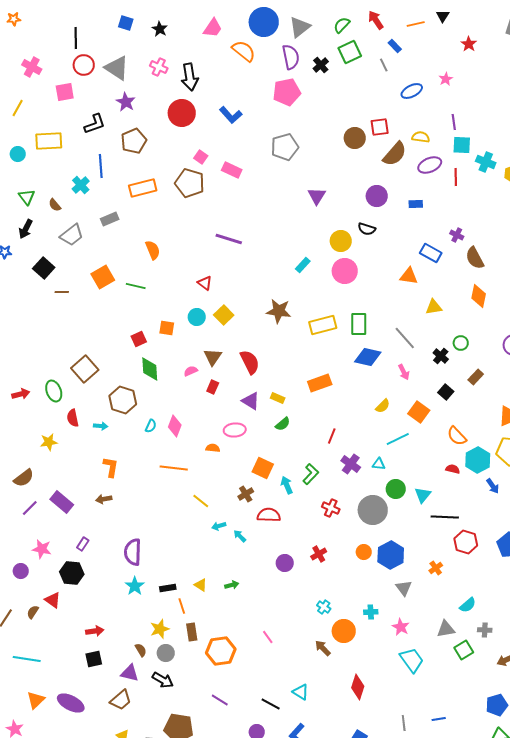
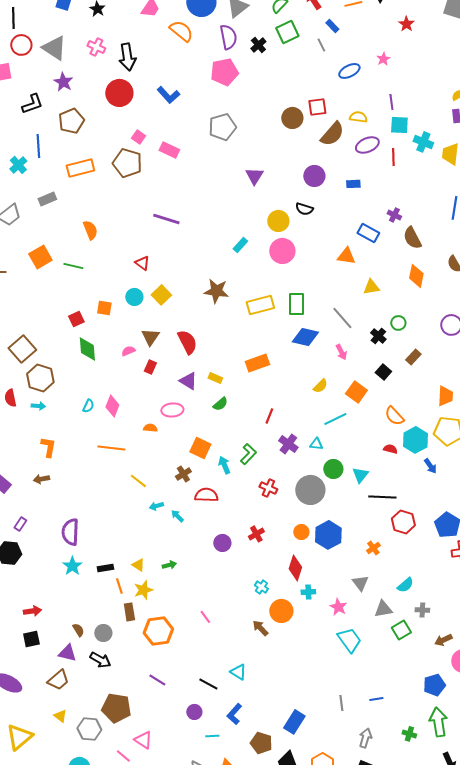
brown hexagon: (123, 400) -> (40, 378), moved
gray triangle: (404, 588) -> (360, 583), moved
yellow star: (160, 629) -> (143, 590), moved
red diamond: (358, 687) -> (295, 568), moved

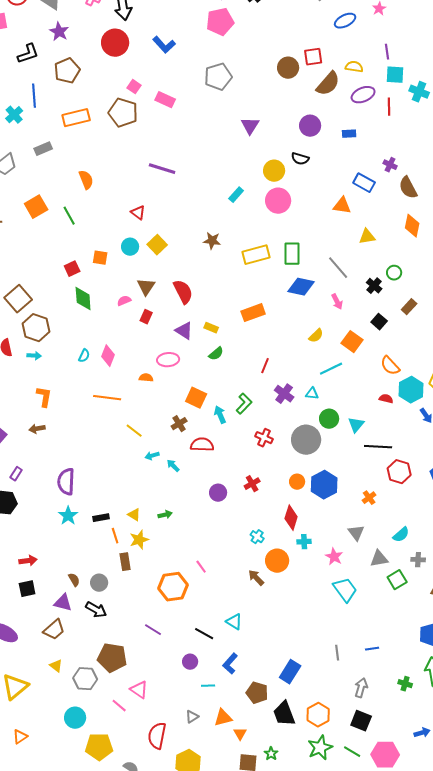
green line: (73, 266) -> (69, 216), turned 48
brown star: (216, 291) -> (212, 241), size x0.7
orange hexagon: (158, 631) -> (173, 587), moved

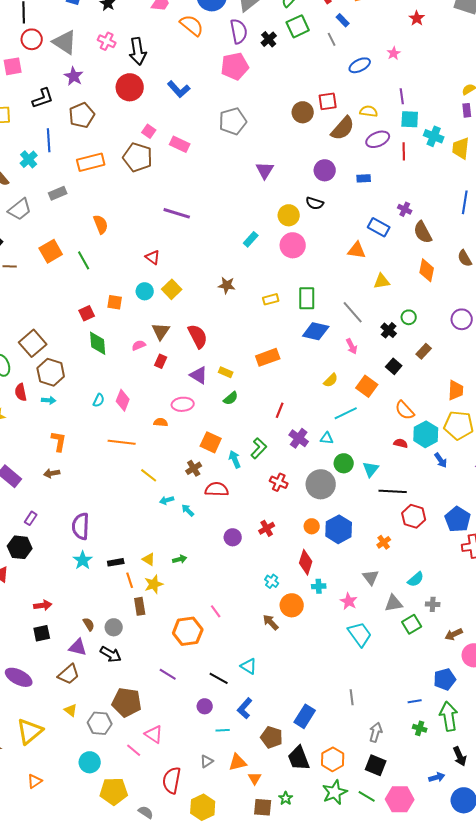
yellow rectangle: (256, 255) -> (271, 299), size x0.6
blue line: (372, 649) -> (415, 701), moved

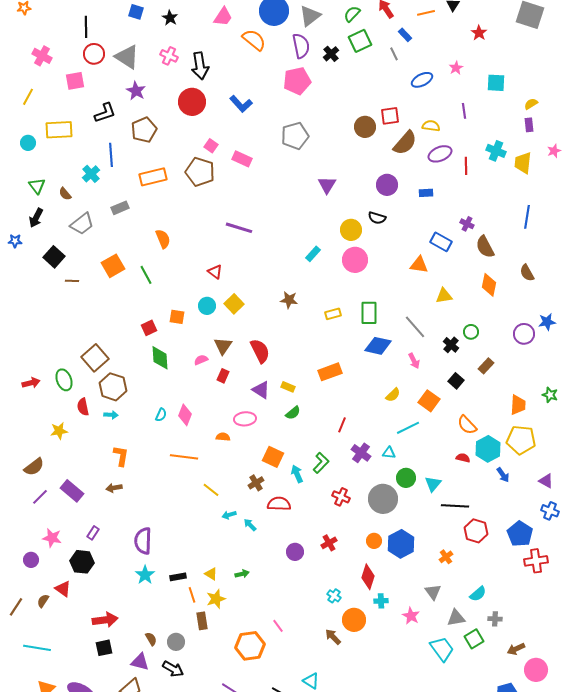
cyan square: (410, 119) -> (496, 83), moved
red arrow: (43, 605) -> (105, 620), size x1.4
cyan trapezoid: (360, 634) -> (442, 649), moved

